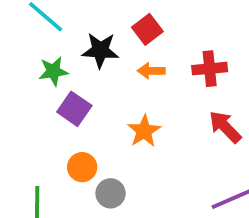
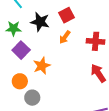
orange arrow: (151, 71) -> (65, 37), turned -64
orange star: (144, 131) -> (42, 66), moved

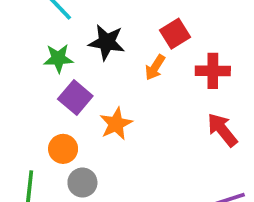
red square: (66, 15) -> (175, 34), moved
orange circle: (20, 81) -> (63, 149), moved
gray circle: (32, 98) -> (82, 183), moved

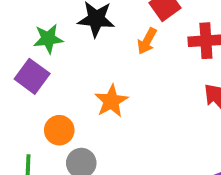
purple square: (75, 98) -> (32, 76), moved

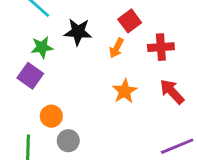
orange star: (111, 101) -> (125, 91), moved

